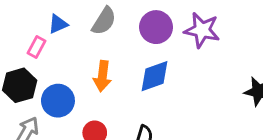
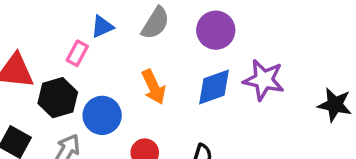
purple star: (202, 30) -> (264, 80), moved
orange arrow: (102, 76) -> (154, 87), turned -32

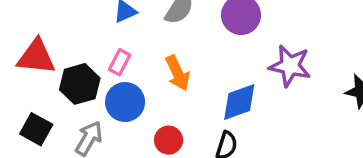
pink rectangle: (77, 53) -> (120, 62), moved
blue diamond: (214, 87) -> (239, 102), moved

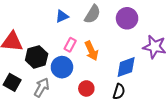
pink rectangle: (120, 62) -> (70, 45), moved

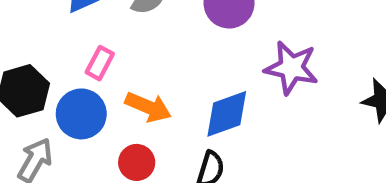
orange arrow: (91, 51) -> (148, 107), moved, turned -42

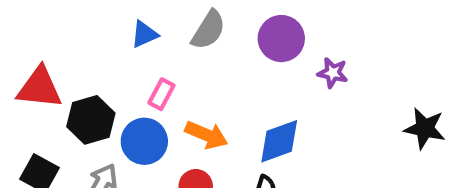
purple star: (291, 68) -> (333, 73), moved, size x0.6

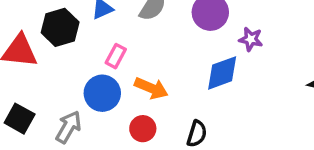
black hexagon: (91, 120) -> (60, 27), moved
blue diamond: (279, 141) -> (222, 73), moved

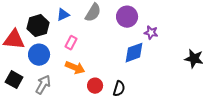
orange arrow: (151, 88) -> (75, 68), moved
blue circle: (102, 93) -> (39, 55), moved
red circle: (143, 129) -> (95, 86), moved

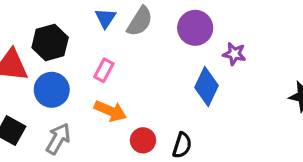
blue triangle: (63, 15) -> (105, 18), moved, turned -32
blue diamond: (134, 53) -> (207, 87), turned -45

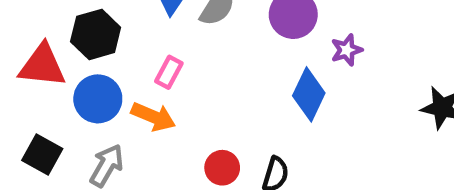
purple star: (234, 54) -> (347, 50), turned -30
orange arrow: (110, 111) -> (153, 117), moved

